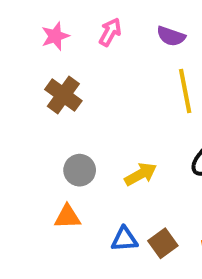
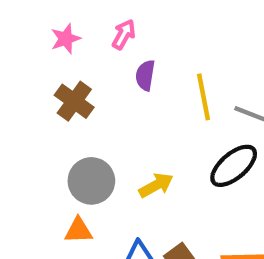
purple semicircle: (171, 36) -> (145, 75), moved, turned 80
gray circle: (80, 170) -> (91, 181), size x1.4

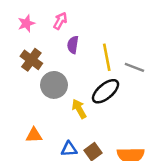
black ellipse: (234, 166) -> (106, 91), moved
gray circle: (91, 181) -> (54, 85), moved
yellow arrow: (156, 185) -> (79, 109), turned -90

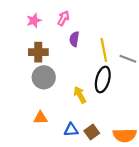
brown cross: (31, 60) -> (38, 52), turned -36
gray circle: (54, 85) -> (44, 77), moved
black ellipse: (106, 91) -> (103, 80), turned -35

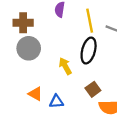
orange triangle: (40, 118) -> (35, 94), moved, turned 32
brown square: (92, 132) -> (93, 89), moved

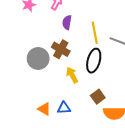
brown cross: (23, 23) -> (61, 49), moved, turned 30
orange triangle: (35, 94) -> (44, 109), moved

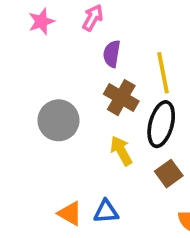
brown cross: (61, 49) -> (121, 98), moved
brown square: (98, 97) -> (169, 174), moved

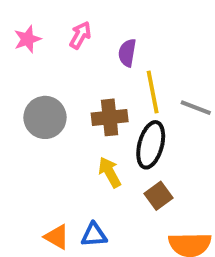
purple semicircle: (112, 54) -> (127, 53), moved
brown cross: (121, 98) -> (110, 117), turned -36
gray circle: (58, 120) -> (45, 117), moved

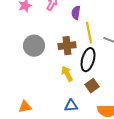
blue triangle: (94, 235) -> (71, 106), moved
orange triangle: (57, 237) -> (25, 107), moved, turned -40

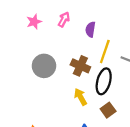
yellow line: (89, 33) -> (105, 52), turned 30
brown cross: (67, 46) -> (80, 66), turned 30

